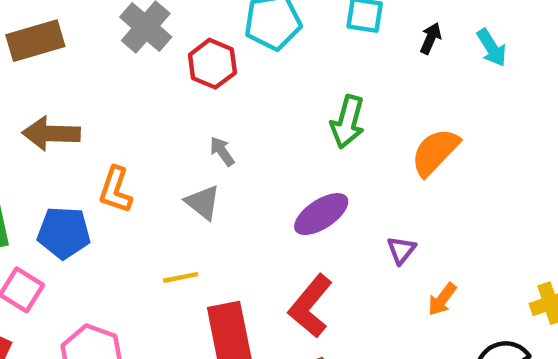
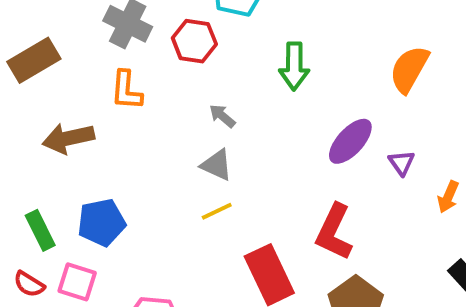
green arrow: (348, 122) -> (294, 66), moved
orange L-shape: (115, 190) -> (126, 90), moved
purple ellipse: (321, 214) -> (350, 141), moved
yellow line: (181, 277) -> (217, 211), moved

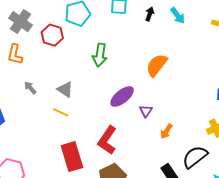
gray arrow: (222, 116) -> (30, 88), moved
gray triangle: (217, 165) -> (65, 89), moved
yellow line: (217, 211) -> (61, 112), moved, turned 42

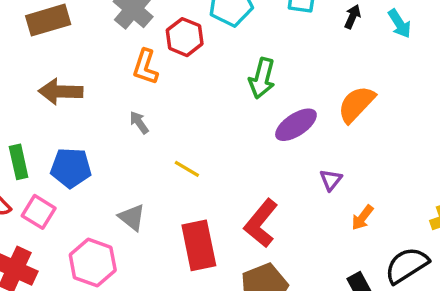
orange L-shape: (15, 54) -> (145, 67), moved
gray triangle: (65, 89) -> (132, 217), moved
purple ellipse: (122, 96) -> (296, 125), moved

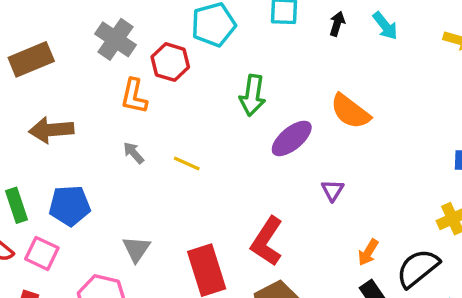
orange semicircle: (356, 104) -> (350, 111), turned -90
yellow line: (187, 169) -> (187, 163), moved
gray triangle: (132, 217) -> (136, 249), turned 32
orange arrow: (362, 218) -> (368, 252), moved

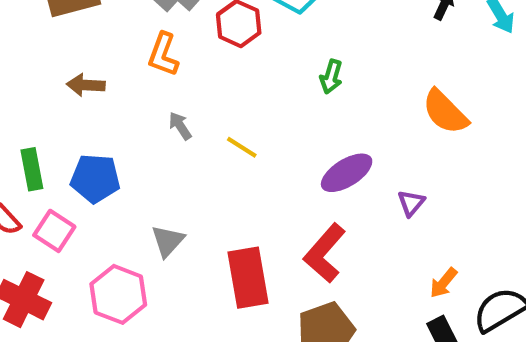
green arrow: (252, 95) -> (331, 77), size x0.7
orange L-shape: (134, 96) -> (163, 55), moved
brown arrow: (51, 130) -> (86, 85), size x0.7
purple ellipse: (292, 138) -> (347, 173), moved

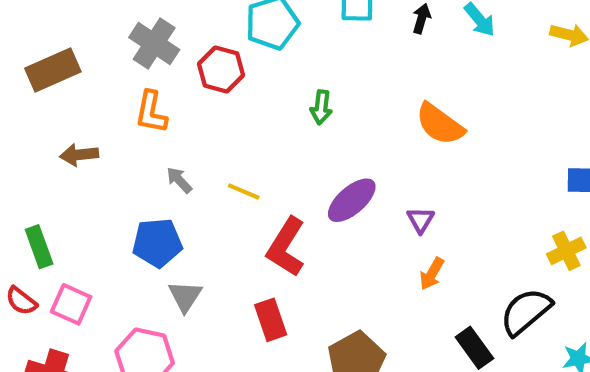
blue pentagon: (95, 178) -> (157, 243), moved
red L-shape: (325, 253) -> (286, 247), moved
red rectangle: (248, 278) -> (271, 320), size x0.7
orange arrow: (443, 283) -> (432, 274), moved

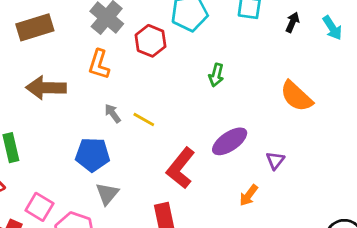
brown arrow: (79, 155) -> (46, 88), size x1.5
yellow line: (244, 192) -> (144, 120), moved
orange arrow: (432, 274) -> (249, 195), moved
pink square: (71, 304) -> (39, 207), moved

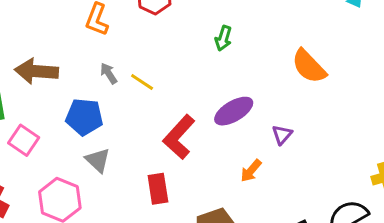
brown arrow: (46, 88) -> (36, 71), moved
gray triangle: (107, 194) -> (98, 160), turned -30
pink square: (39, 207) -> (24, 140), moved

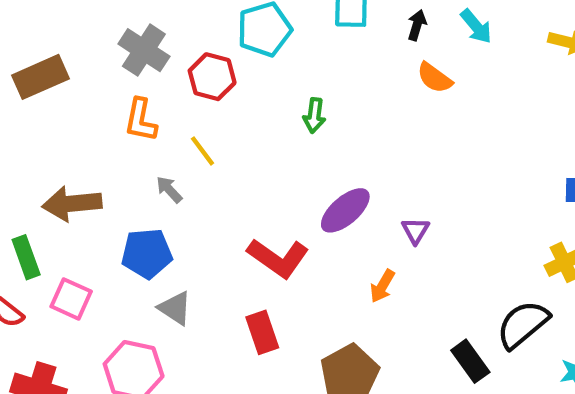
orange semicircle: (309, 66) -> (435, 78), moved, size x0.7
yellow line: (142, 82) -> (203, 151), moved, turned 30
red L-shape: (179, 137) -> (278, 258), turned -87

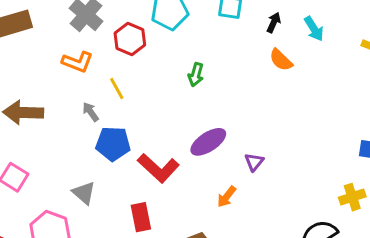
orange L-shape: (141, 120) -> (77, 62), turned -88
blue pentagon: (147, 253) -> (113, 144), moved

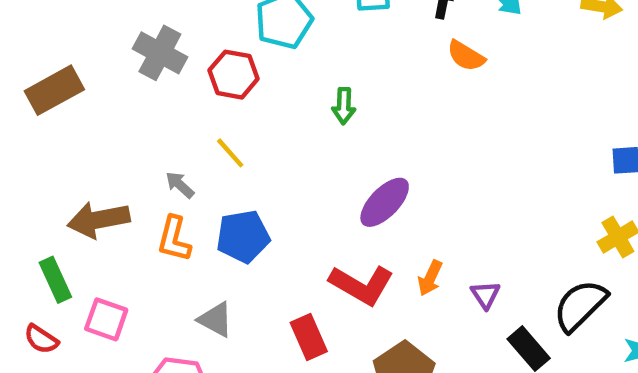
orange L-shape: (77, 62) -> (174, 239), moved, turned 96
gray arrow: (91, 112) -> (180, 185), moved
purple triangle: (254, 162) -> (485, 295), moved
red L-shape: (158, 168) -> (362, 285), moved

